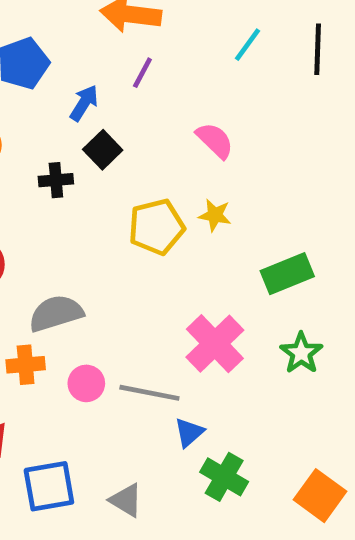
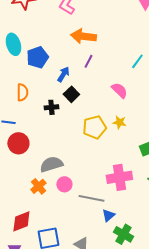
cyan line: (248, 45) -> (137, 61), moved
pink cross: (215, 344) -> (119, 177), turned 35
orange cross: (26, 365) -> (38, 186), turned -35
pink circle: (86, 383) -> (64, 184), moved

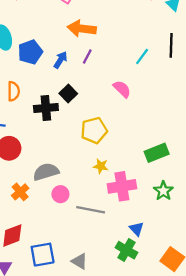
blue arrow: (63, 74) -> (60, 60), moved
black cross: (51, 107) -> (46, 108), size x1.5
yellow star: (119, 122) -> (101, 166), moved
orange cross: (38, 186) -> (20, 192), moved
blue triangle: (108, 215) -> (137, 229), moved, turned -32

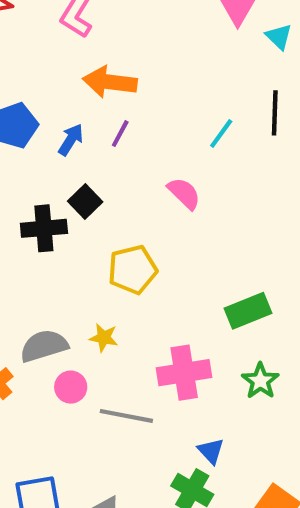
yellow star: (101, 166) -> (104, 338), moved

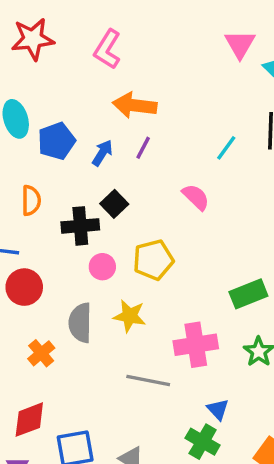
yellow star: (104, 338) -> (130, 316), size x1.4
gray semicircle: (44, 346) -> (80, 323), turned -72
pink circle: (71, 387) -> (102, 267), moved

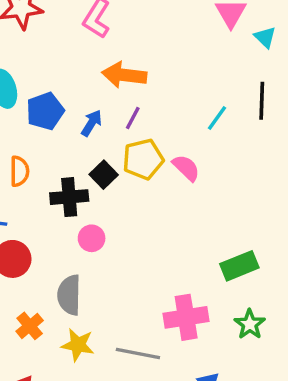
yellow pentagon: (153, 260) -> (143, 159), moved
yellow star: (130, 316) -> (78, 345), moved

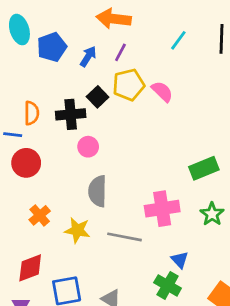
cyan line: (217, 118) -> (178, 40), moved
orange semicircle: (19, 171) -> (32, 113), moved
gray semicircle: (69, 295) -> (98, 191), moved

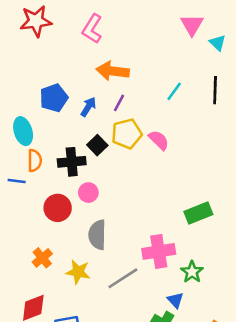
cyan ellipse: (19, 30) -> (23, 131), moved
red circle: (26, 163) -> (58, 208), moved
green star: (212, 214) -> (192, 272), moved
gray line: (124, 237) -> (123, 278), turned -44

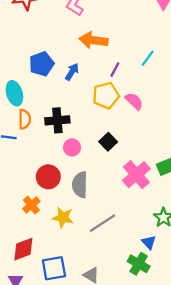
purple line: (119, 103) -> (115, 70), moved
black square: (97, 145) -> (108, 142), moved
red circle: (58, 208) -> (48, 177), moved
pink cross: (159, 251) -> (136, 175), moved, turned -32

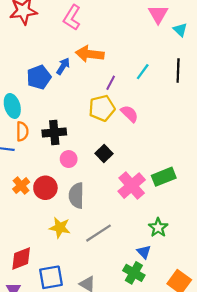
blue arrow: (72, 72) -> (63, 66), moved
orange cross: (31, 205) -> (21, 186), moved

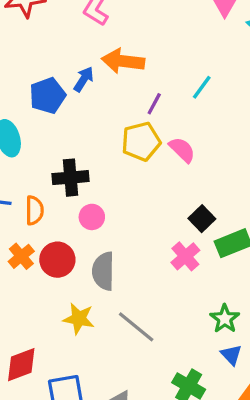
orange semicircle: (22, 131) -> (34, 210), moved
black square: (104, 153) -> (202, 219), moved
pink cross: (132, 186) -> (185, 256), size x0.7
gray line: (98, 233) -> (136, 327), turned 72
blue triangle: (144, 252) -> (231, 355), moved

